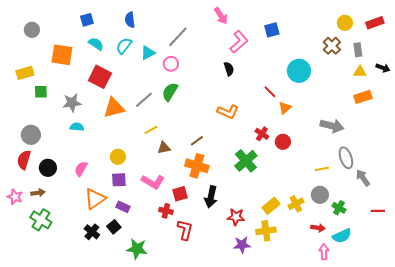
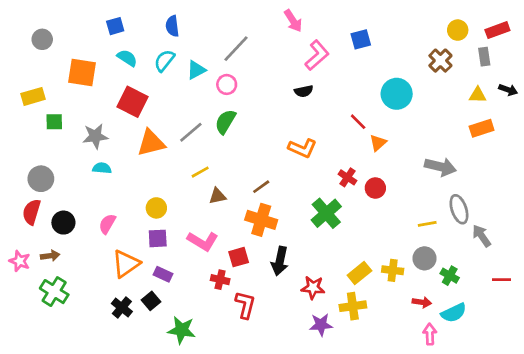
gray rectangle: (358, 50) -> (484, 57), moved
black semicircle: (229, 69) -> (304, 91), turned 96
yellow cross: (296, 204) -> (393, 270), turned 35

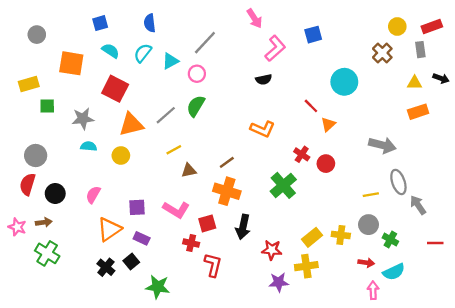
yellow circle: (156, 208) -> (121, 155), moved

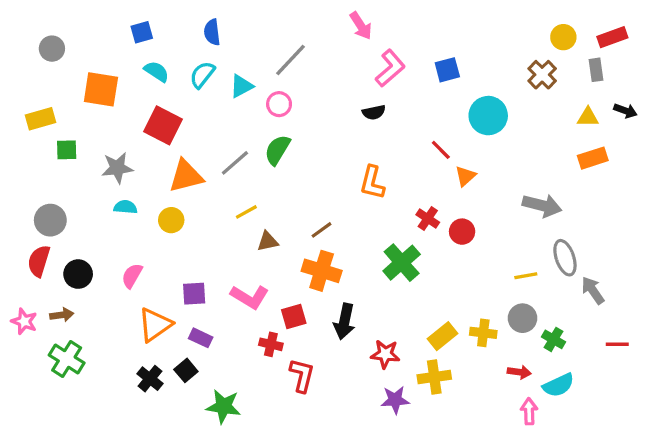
blue square: (313, 35) -> (447, 70), moved
orange L-shape: (263, 129) -> (372, 183), turned 80

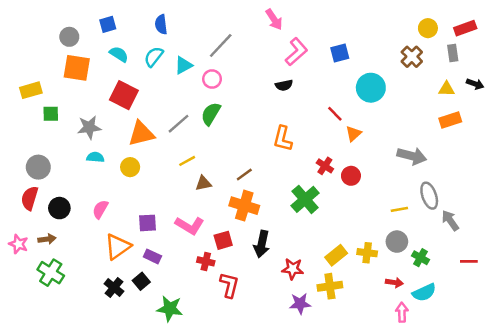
gray circle: (52, 49) -> (69, 37), moved

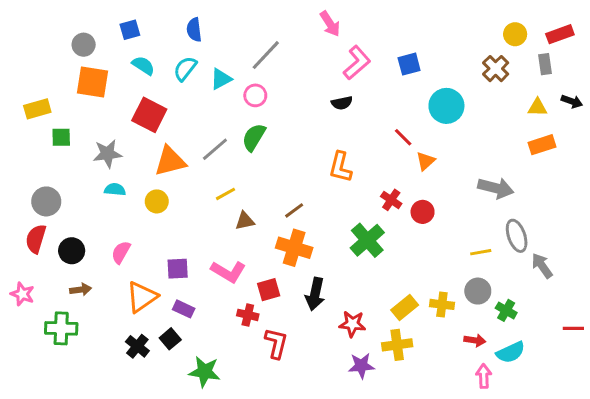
brown arrow: (47, 239) -> (81, 290), moved
red line: (469, 261) -> (573, 328), moved
green cross: (51, 273) -> (61, 328), turned -30

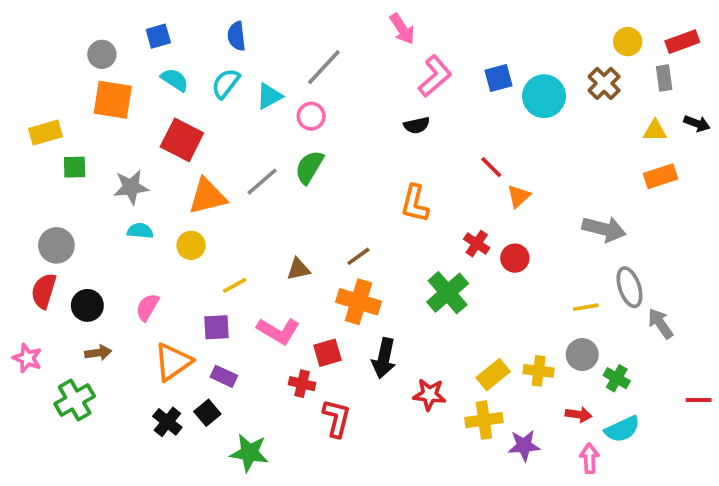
cyan circle: (446, 106) -> (544, 96), moved
yellow line: (225, 194) -> (235, 285), moved
green cross: (61, 328) -> (75, 400), turned -32
purple star: (361, 366) -> (524, 445), moved

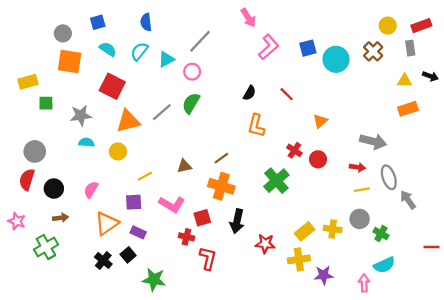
black semicircle: (417, 125) -> (249, 93), moved, turned -48
red line: (491, 167) -> (287, 94), moved
red arrow: (579, 415) -> (357, 167), moved

